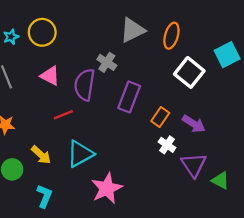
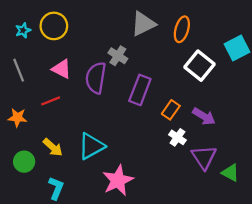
red line: (63, 115) -> (51, 101), moved

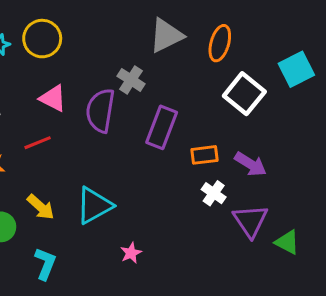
orange rectangle: (171, 110) -> (204, 155), turned 48
pink star: (118, 180) -> (131, 253), size x0.5

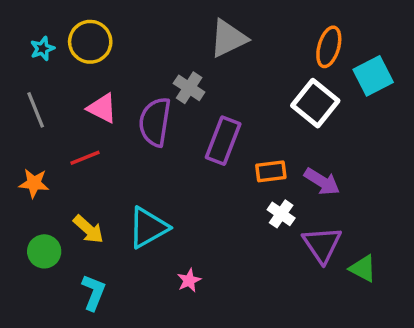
orange ellipse: (220, 43) -> (329, 47), moved

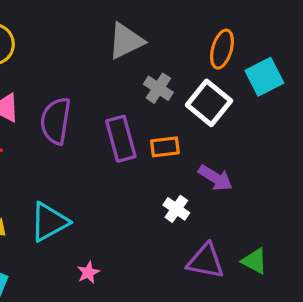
gray cross: (189, 88) -> (158, 88), moved
purple rectangle: (223, 141) -> (121, 139), turned -36
orange rectangle: (271, 171) -> (165, 147), moved
purple triangle: (322, 245) -> (206, 261), moved, turned -45

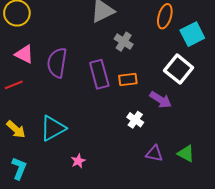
white square: (209, 103) -> (179, 69), moved
purple triangle: (206, 261) -> (154, 154), size x0.7

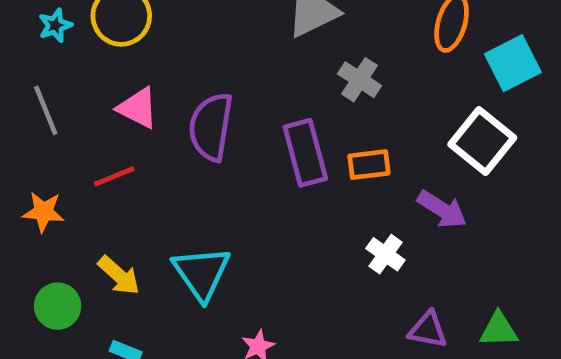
cyan triangle: (53, 128) -> (201, 273), turned -36
green triangle: (186, 154) -> (499, 330), turned -30

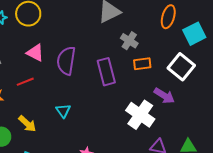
orange rectangle: (369, 165) -> (142, 64), moved
white cross: (385, 254) -> (140, 115), size x1.8
cyan triangle: (201, 273) -> (63, 111), moved, size x0.6

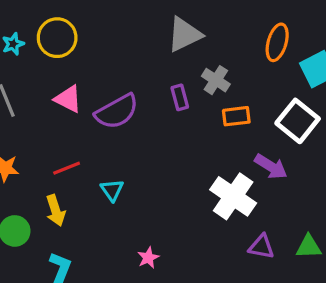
purple semicircle: (66, 61) -> (117, 112), turned -128
purple rectangle: (106, 72) -> (180, 97), moved, size x0.6
red line: (25, 82) -> (67, 168), moved
yellow arrow: (27, 124) -> (56, 211), turned 30

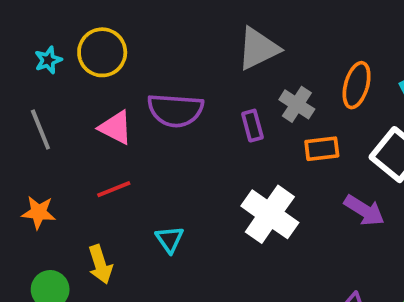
orange ellipse: (277, 42) -> (357, 85), moved
purple semicircle: (117, 112) -> (175, 110), moved, turned 33
red line: (67, 168) -> (114, 189), moved
white cross: (233, 196) -> (270, 214), moved

